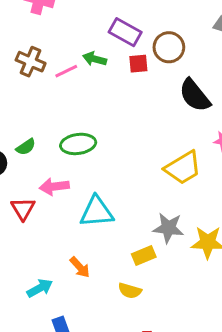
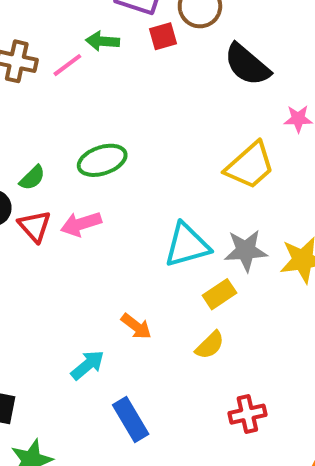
red triangle: (23, 209) -> (35, 226), moved
cyan triangle: (97, 212) -> (187, 245), moved
yellow semicircle: (130, 291) -> (210, 345), turned -50

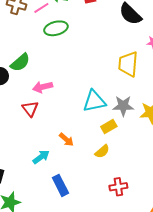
green ellipse: (102, 160) -> (56, 28), moved
yellow trapezoid: (250, 165) -> (128, 64), turned 132
green semicircle: (32, 178) -> (20, 63), size x1.5
red triangle: (35, 226) -> (30, 109), moved

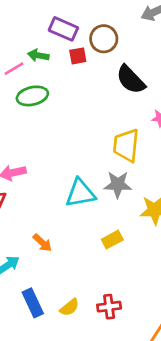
gray star: (123, 106) -> (118, 184), moved
yellow rectangle: (109, 127) -> (112, 240), moved
yellow semicircle: (102, 151) -> (69, 307), moved

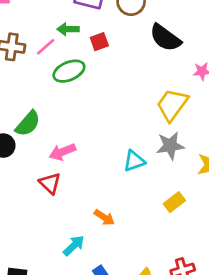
red square: (78, 56) -> (99, 42), moved
yellow trapezoid: (126, 145) -> (172, 105), turned 40
cyan triangle: (80, 193) -> (134, 161), size x0.7

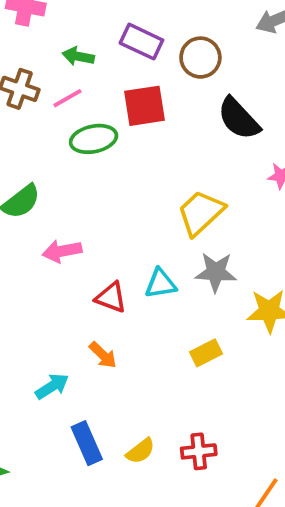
green arrow: (68, 29) -> (78, 56), moved
red square: (99, 42) -> (144, 106), size x1.6
yellow trapezoid: (172, 105) -> (201, 213), moved
red triangle: (50, 183) -> (111, 297), moved, turned -35

